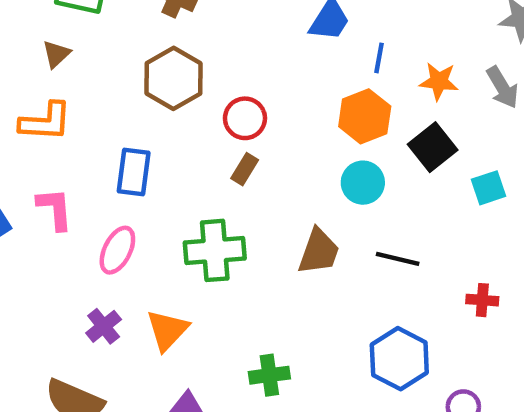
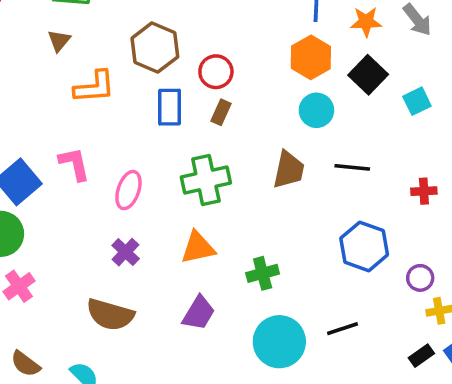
orange L-shape: (45, 122) -> (94, 87), moved
blue rectangle: (134, 172) -> (170, 107), moved
orange triangle: (167, 330) -> (198, 248), moved, turned 42

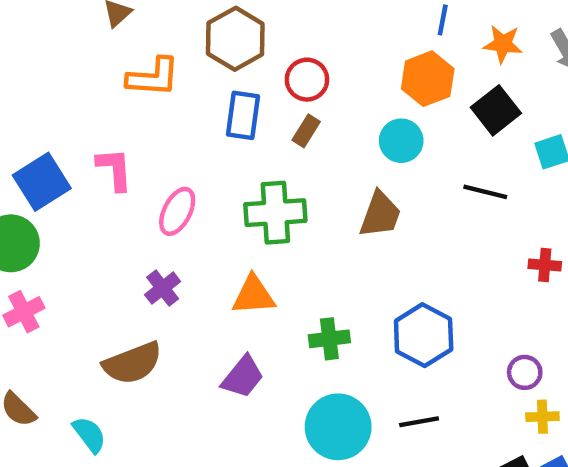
cyan circle: (316, 110) -> (401, 141), moved
black line: (352, 167) -> (485, 192), moved
blue hexagon: (364, 246) -> (424, 335), moved
brown semicircle: (110, 315) -> (132, 363), turned -45

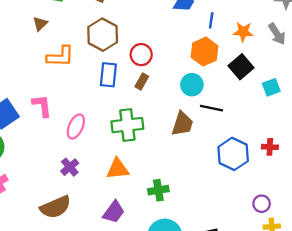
black line: (485, 192) -> (211, 108), moved
blue hexagon: (424, 335) -> (233, 154), moved

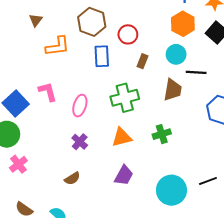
brown rectangle: (142, 82) -> (142, 61), moved
green cross: (158, 190) -> (162, 134), moved
brown semicircle: (56, 207) -> (72, 178), size x0.6

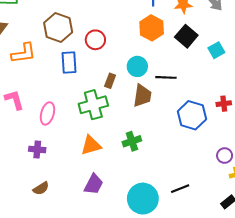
cyan circle: (176, 54) -> (137, 66), moved
brown rectangle: (142, 61) -> (110, 81), moved
purple cross: (80, 142) -> (37, 149), moved, turned -35

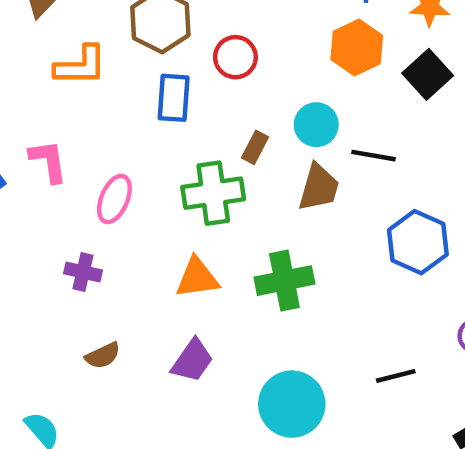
green cross: (132, 141) -> (284, 281), size x1.4
brown semicircle: (41, 188) -> (103, 356), moved
black line: (180, 189) -> (396, 376), moved

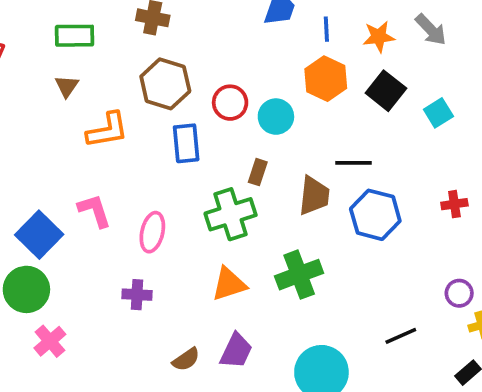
cyan circle: (316, 125) -> (276, 117), moved
blue hexagon: (418, 242) -> (375, 215), moved
brown semicircle: (103, 356) -> (186, 359), moved

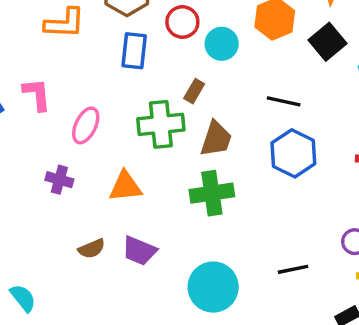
brown trapezoid: (314, 196) -> (216, 139), moved
orange triangle: (229, 284) -> (125, 186), moved
purple trapezoid: (236, 351) -> (139, 251), turned 75

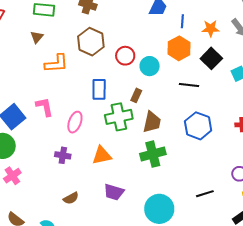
blue rectangle: (134, 51) -> (99, 89), moved
black line: (284, 101) -> (189, 85), moved
brown semicircle: (92, 249) -> (71, 198), moved

